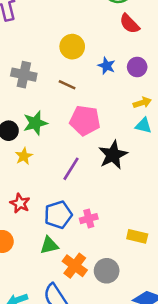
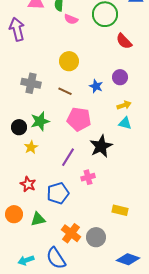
red semicircle: (130, 24) -> (124, 41), moved
blue star: (107, 66) -> (96, 86), moved
pink cross: (89, 219) -> (88, 177), moved
green triangle: (49, 245) -> (38, 219), moved

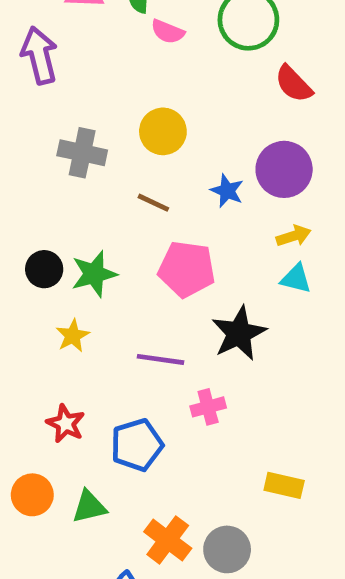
purple circle: (120, 77) -> (284, 169), size x1.5
gray cross: (31, 83) -> (82, 153), moved
black circle: (19, 127) -> (44, 269), moved
purple line: (68, 157) -> (161, 359), turned 66

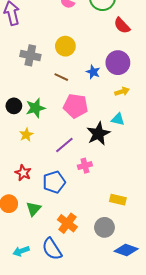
cyan triangle: (296, 279) -> (118, 119), moved
purple line: (161, 359) -> (64, 145), turned -48
green triangle: (89, 507) -> (33, 209), turned -35
gray circle: (227, 549) -> (104, 227), moved

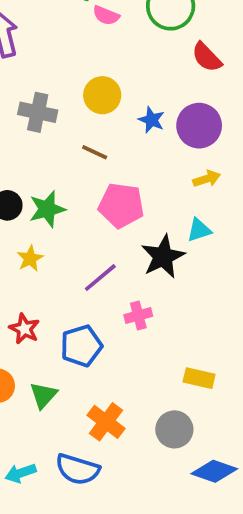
blue star: (93, 72) -> (152, 120), moved
cyan triangle: (118, 119) -> (199, 230), turned -32
blue semicircle: (52, 249) -> (78, 469), turned -40

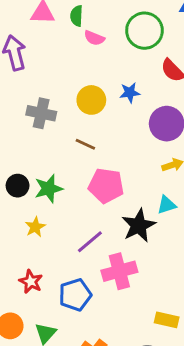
blue star: (152, 120) -> (130, 93), moved, turned -30
pink cross: (138, 315) -> (119, 271), size x1.6

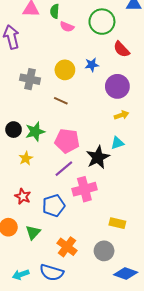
pink pentagon: (106, 186) -> (67, 141), moved

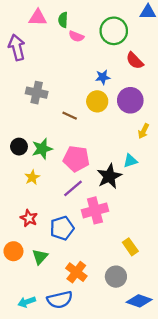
yellow circle: (65, 70) -> (97, 101), moved
yellow arrow: (121, 115) -> (144, 131), moved, turned 136
yellow rectangle: (117, 223) -> (130, 247), turned 42
blue semicircle: (52, 272) -> (60, 300), turned -30

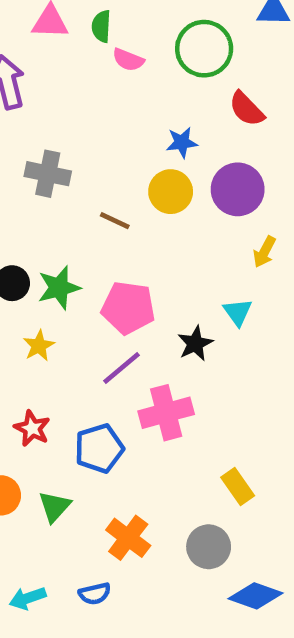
cyan triangle: (130, 161) -> (238, 312), turned -48
black star: (109, 176) -> (195, 343), size x0.7
blue semicircle: (60, 300) -> (95, 594), size x0.6

